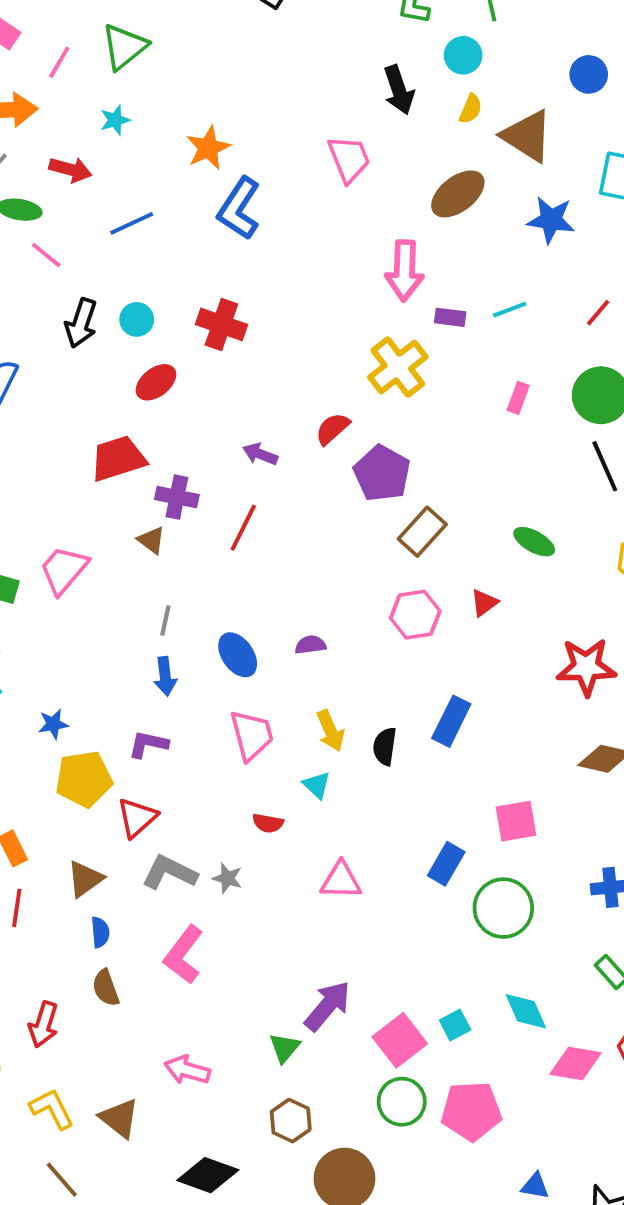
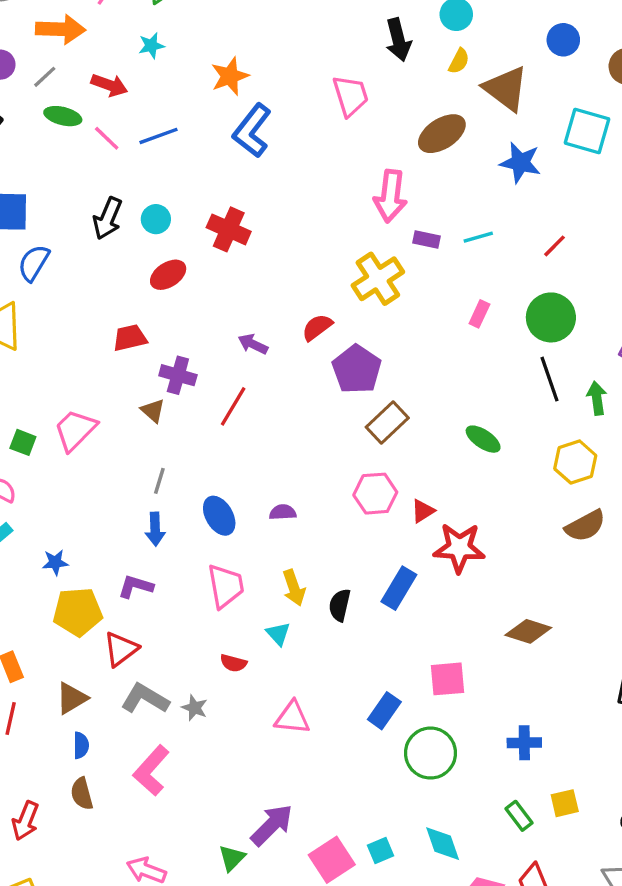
pink line: (46, 255) -> (107, 138), moved
red trapezoid: (118, 459) -> (130, 338), size x0.7
red triangle: (484, 603) -> (423, 511), moved
red star: (586, 667) -> (459, 548), moved

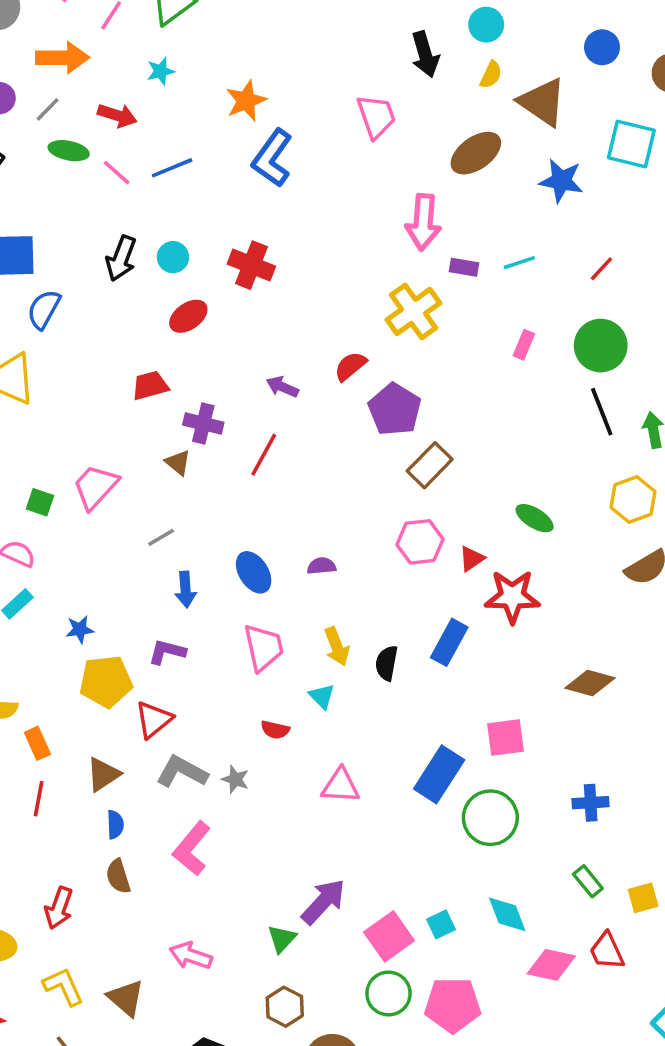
green ellipse: (483, 439) -> (535, 518), moved
gray line: (159, 481) -> (161, 537), moved, turned 45
blue rectangle: (384, 711) -> (439, 774), size x1.4
yellow square: (565, 803) -> (643, 898), moved

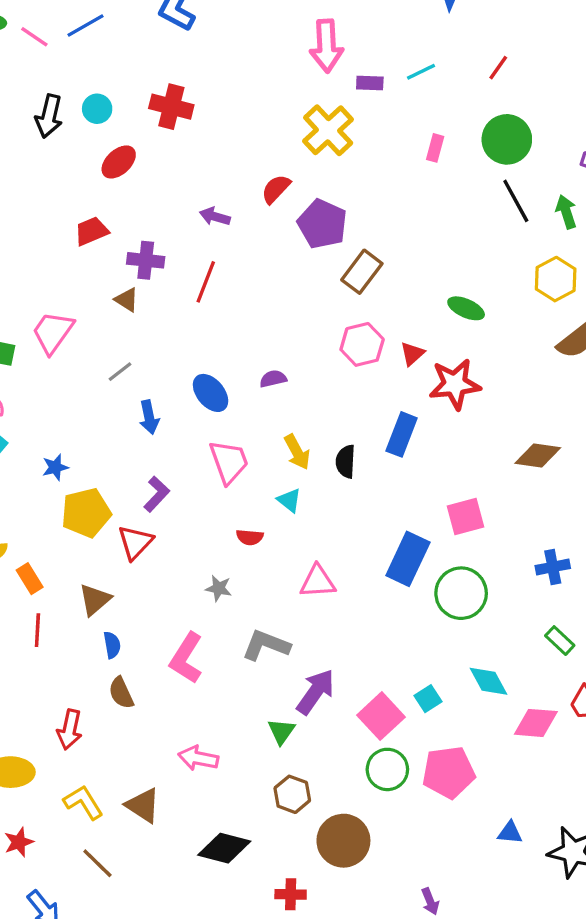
purple L-shape: (167, 652) -> (157, 494), moved, turned 126
gray L-shape: (182, 772) -> (266, 645), moved

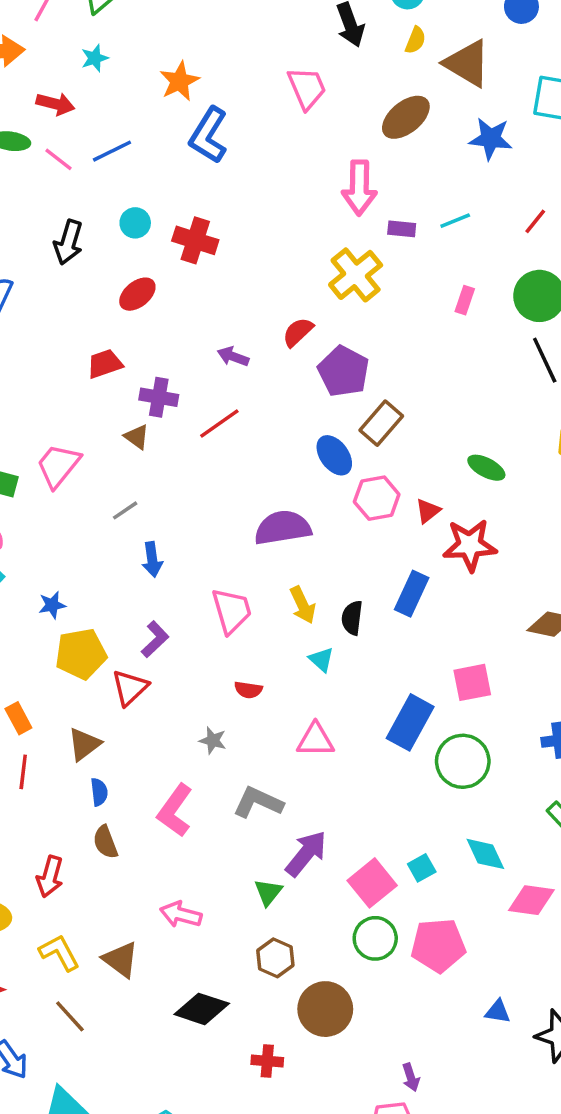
cyan circle: (97, 109) -> (135, 223), moved
red line: (206, 282) -> (219, 423), turned 30
purple semicircle: (273, 379) -> (283, 528), size x2.0
blue ellipse: (211, 393) -> (334, 455), moved
cyan triangle: (289, 500) -> (321, 660), moved

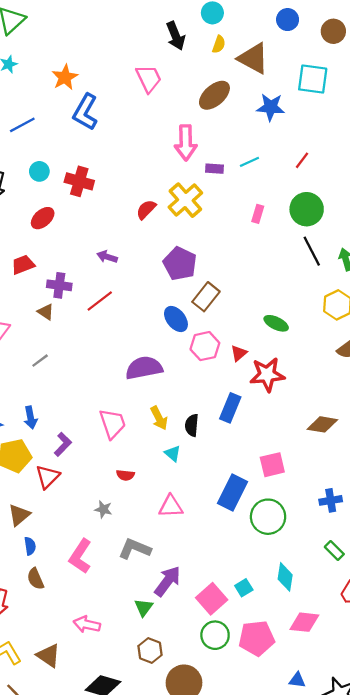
red semicircle: (298, 332) -> (146, 209), moved
blue arrow: (152, 559) -> (31, 418), moved
cyan diamond: (485, 854) -> (285, 577), turned 36
pink diamond: (531, 900) -> (304, 622), moved

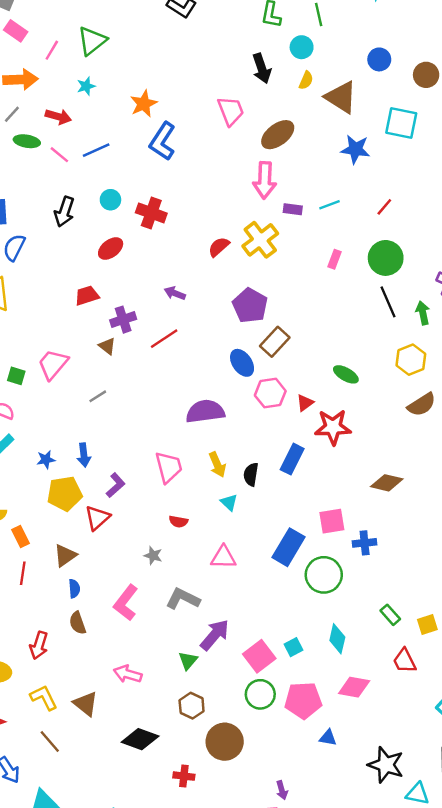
brown ellipse: (214, 95) -> (278, 135), moved
purple cross: (59, 285) -> (123, 320), turned -30
blue cross: (331, 500) -> (365, 543), moved
blue triangle: (297, 680) -> (328, 738), moved

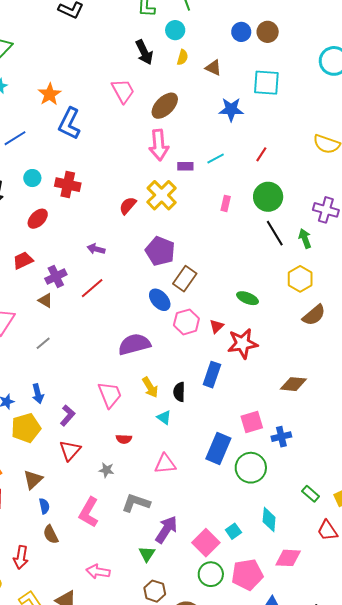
brown circle: (426, 75) -> (268, 32), moved
brown triangle: (341, 97) -> (213, 68), size x0.6
red triangle: (97, 518) -> (70, 450), moved

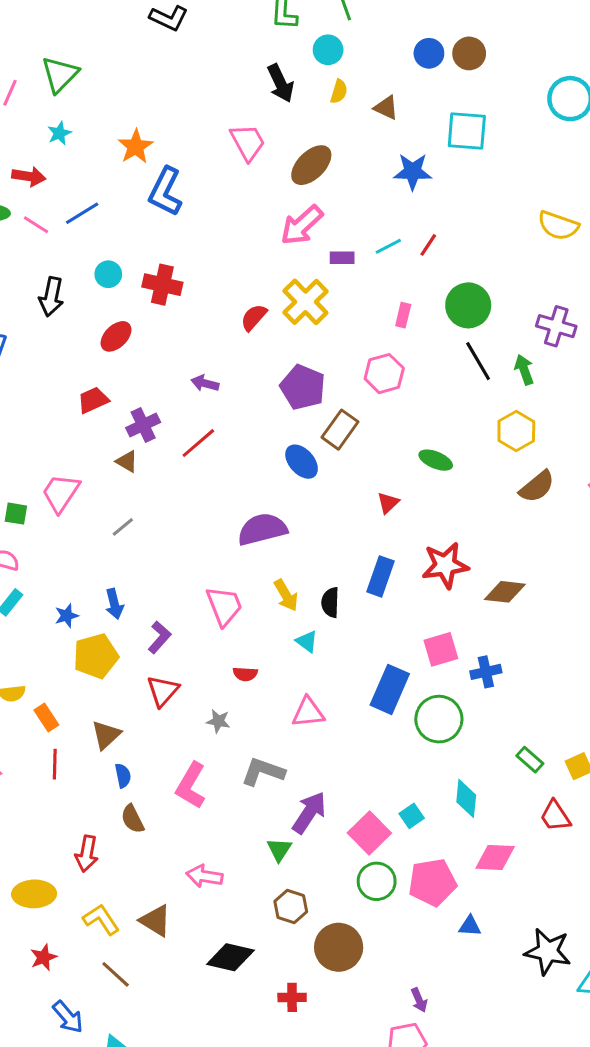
pink arrow: (159, 145) -> (302, 225), turned 52
red line: (261, 154) -> (428, 245), moved
pink hexagon: (186, 322) -> (384, 374), moved
red star: (242, 343) -> (445, 565), moved

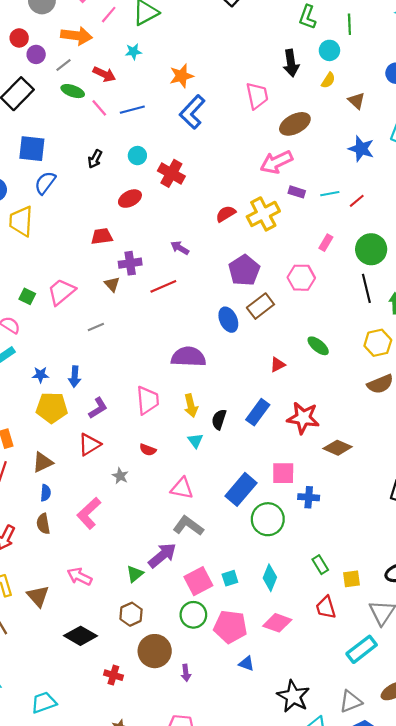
black arrow: (51, 297) -> (95, 159), size x0.7
gray L-shape: (263, 772) -> (188, 526), moved
purple arrow: (419, 1000) -> (186, 673), moved

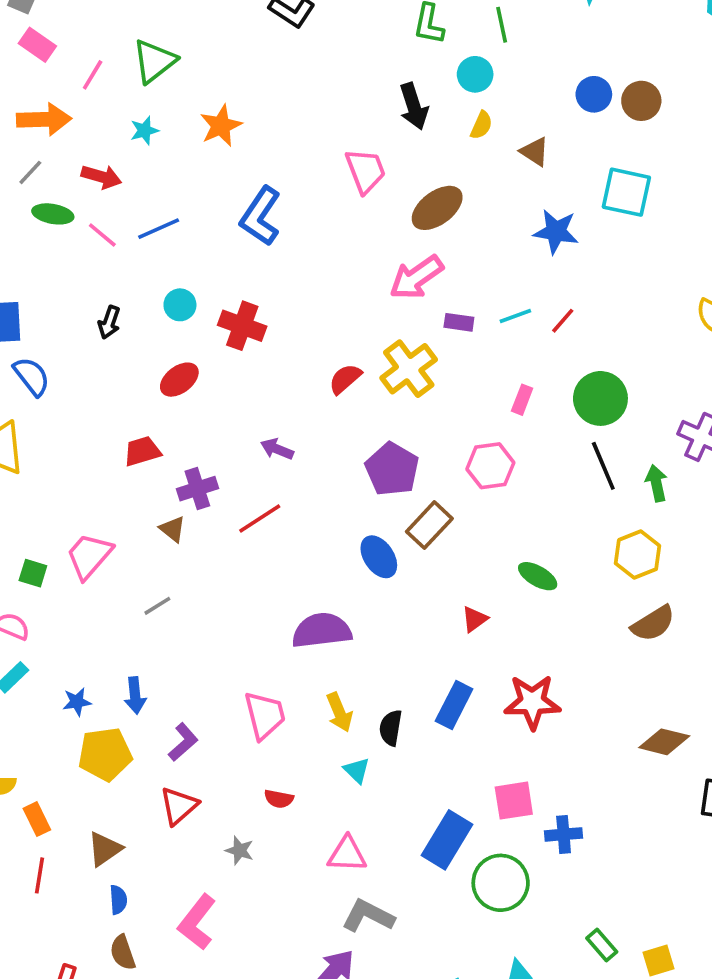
orange star: (181, 76) -> (221, 126), moved
blue semicircle: (45, 183) -> (32, 376), turned 115
brown diamond: (338, 448) -> (664, 742), moved

